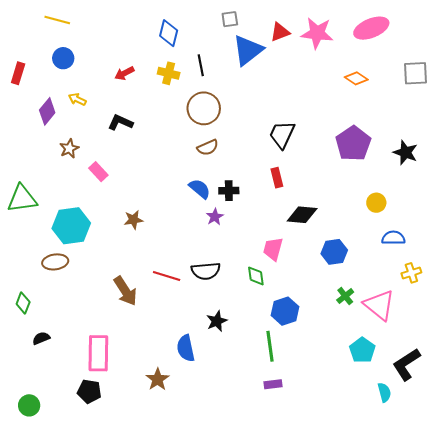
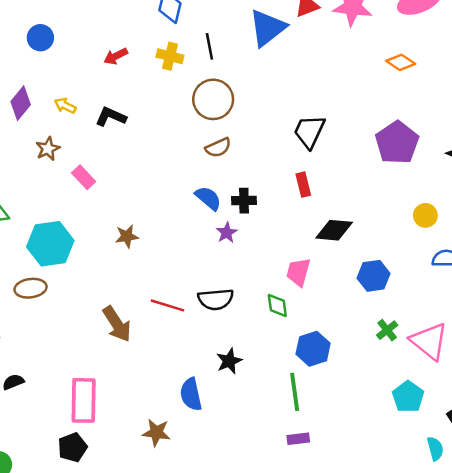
yellow arrow: (77, 99) -> (65, 106), moved
brown star: (158, 379) -> (156, 433), turned -30
black pentagon: (89, 391) -> (72, 447), turned -30

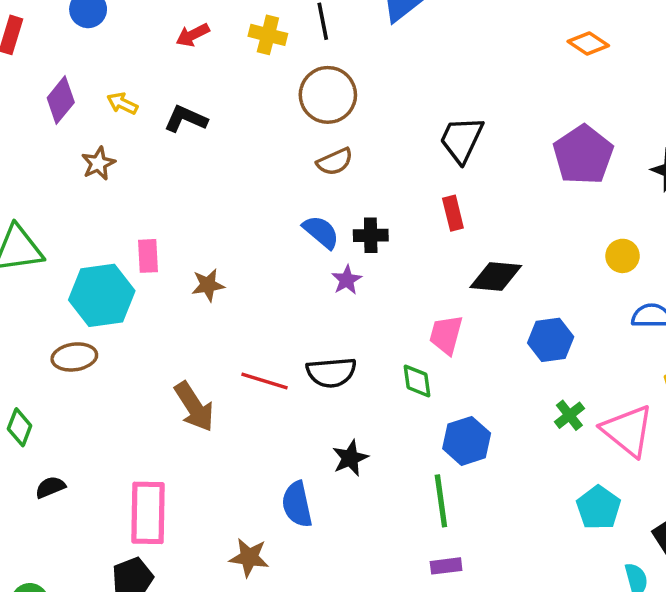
pink rectangle: (84, 177) -> (148, 256), moved, turned 40

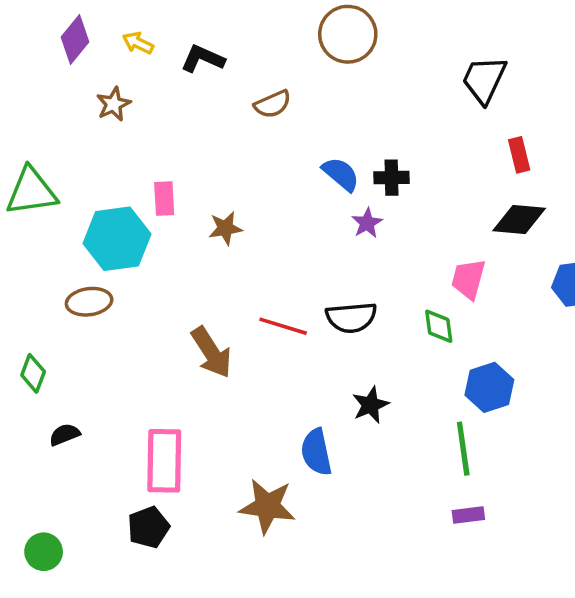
brown semicircle: (335, 162) -> (273, 104), moved
red rectangle: (453, 213) -> (519, 155), moved
brown star: (249, 557) -> (267, 506), size x1.4

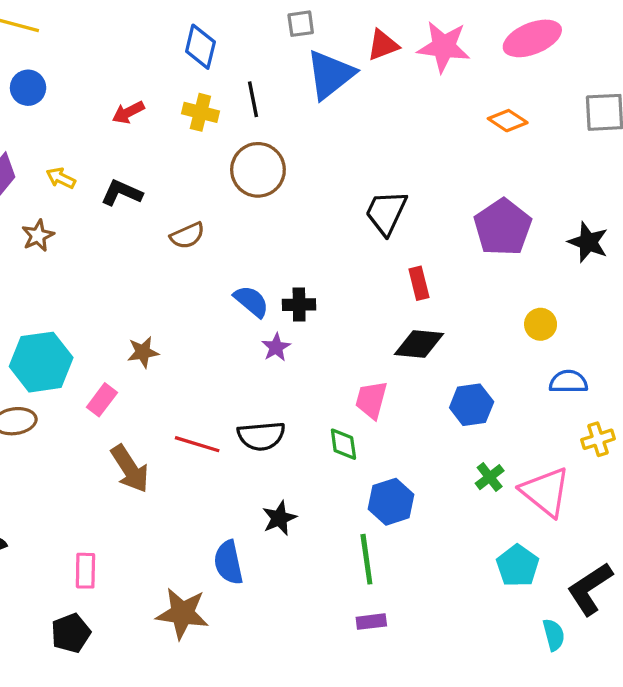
pink rectangle: (164, 199) -> (102, 400), moved, turned 40
pink rectangle: (164, 461) -> (85, 571), size x0.6

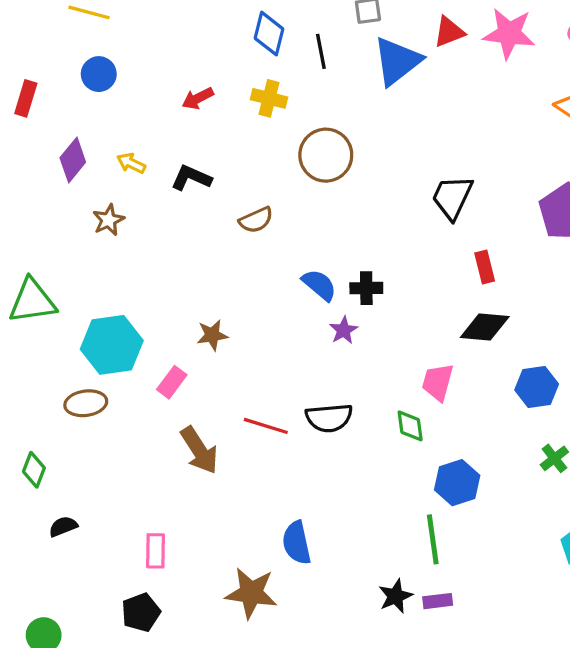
black line: (253, 99) -> (321, 51), moved
black star: (279, 518) -> (396, 596), moved

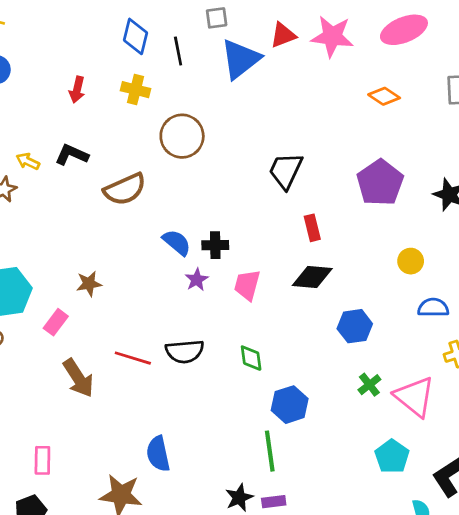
red arrow: (198, 98) -> (77, 90), turned -50
yellow arrow: (131, 163) -> (28, 161), moved
brown semicircle: (256, 220) -> (125, 189), size x1.5
pink trapezoid: (438, 382) -> (247, 285), moved

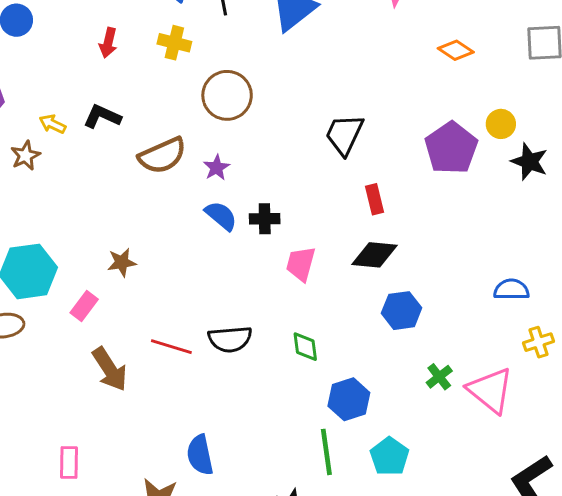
yellow circle: (411, 261) -> (501, 124), moved
purple star: (197, 280) -> (217, 168), moved
blue hexagon: (355, 326) -> (402, 311), moved
cyan pentagon: (392, 456) -> (390, 456), moved

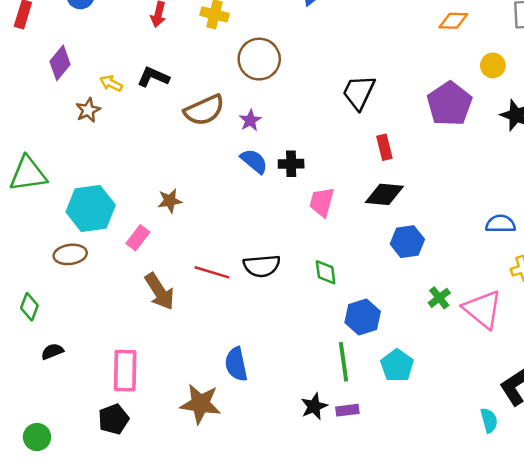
orange diamond: (456, 50) -> (453, 21), turned -32
yellow circle: (501, 124) -> (493, 65), moved
pink rectangle: (69, 462) -> (125, 371), size x1.5

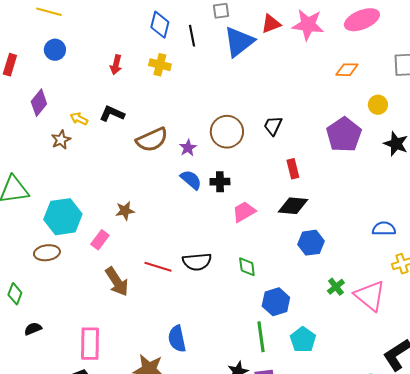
brown circle: (259, 59) -> (227, 132), moved
black trapezoid: (359, 92) -> (273, 126), size x0.7
pink trapezoid: (322, 202) -> (244, 212), turned 45

